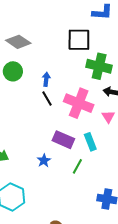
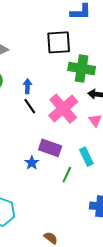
pink cross: (79, 103) -> (63, 109), turned 32
cyan rectangle: (90, 142) -> (86, 157), moved
blue star: (44, 161) -> (32, 163), moved

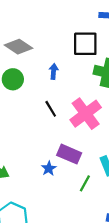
blue arrow: (27, 86) -> (54, 71), moved

